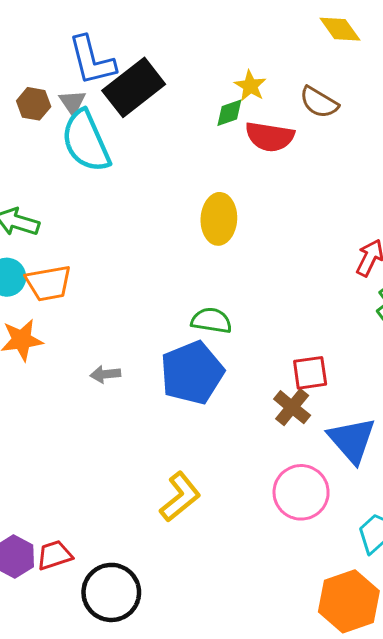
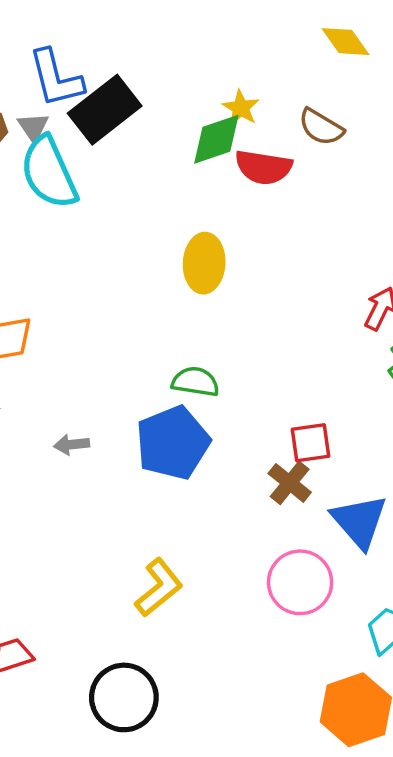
green diamond: (229, 113) -> (216, 139), size x1.6
black circle: (111, 592) -> (124, 697), moved

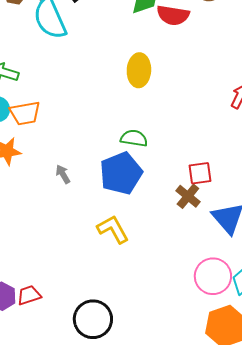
gray arrow: (72, 445) -> (63, 174), turned 66
pink circle: (300, 582) -> (213, 276), moved
yellow L-shape: (159, 588) -> (113, 229), moved, turned -80

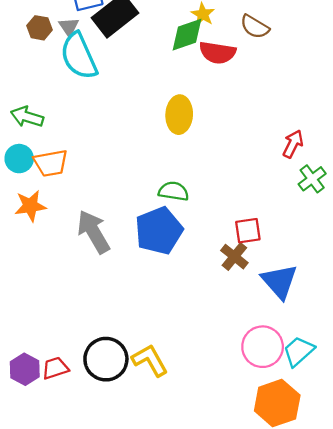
gray arrow: (63, 174) -> (94, 232), size x2.0
yellow L-shape: (113, 229) -> (150, 360), moved
black circle: (93, 319) -> (106, 359), moved

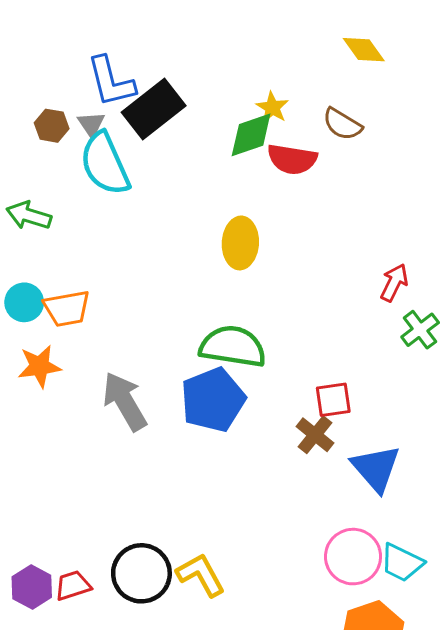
green arrow: (27, 117) -> (29, 216), moved
green semicircle: (174, 191) -> (233, 346), size x1.6
cyan trapezoid: (299, 351) -> (402, 563), turned -112

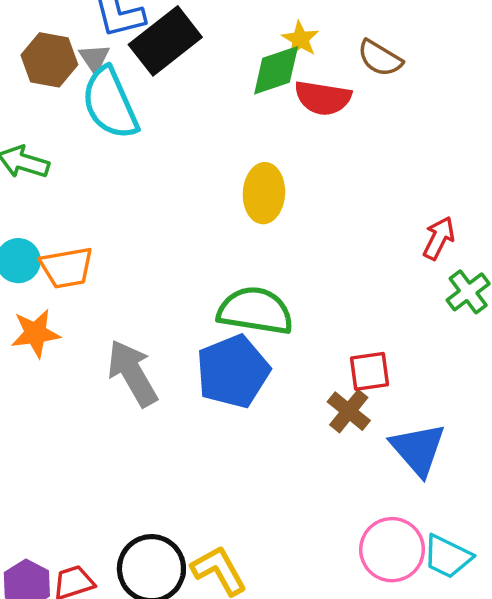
brown hexagon: (52, 126) -> (49, 60), size x1.4

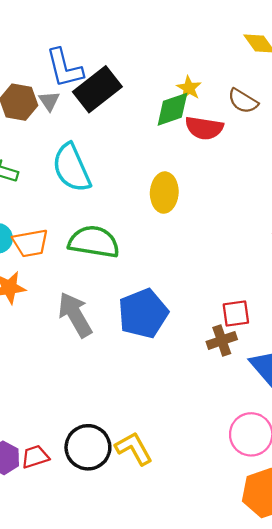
cyan semicircle: (110, 103) -> (72, 168), moved
green semicircle: (255, 311) -> (94, 242), moved
brown cross: (349, 411) -> (222, 340), turned 32

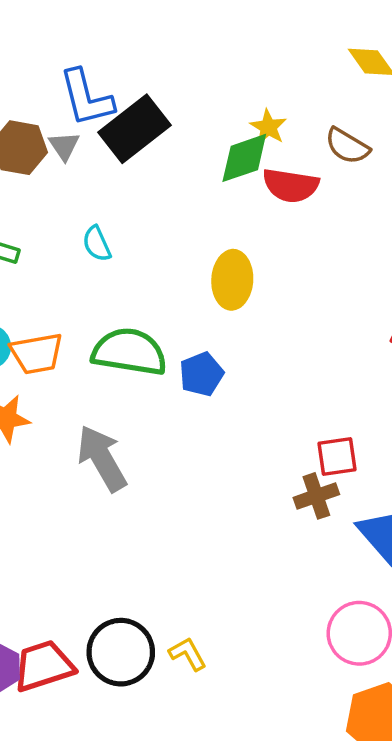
cyan semicircle: (72, 168) -> (97, 244), size x0.5
blue pentagon: (143, 313) -> (201, 374), moved, size x0.6
yellow L-shape: (134, 448) -> (188, 654), size x0.7
red trapezoid: (35, 457) -> (44, 666), size x1.5

